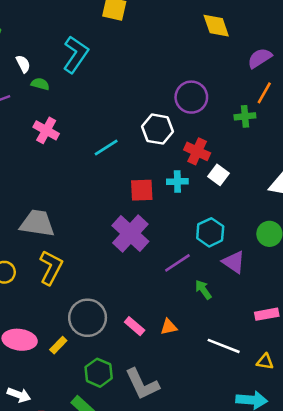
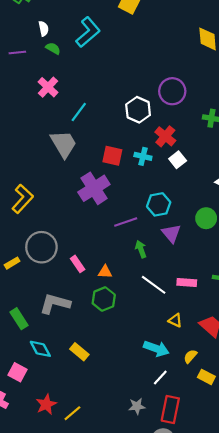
cyan line: (106, 148) -> (79, 112), moved, turned -36
gray trapezoid: (37, 223) -> (64, 144), moved, turned 36
white line: (224, 346) -> (154, 285), moved
green hexagon: (99, 373) -> (104, 299), moved
gray L-shape: (142, 384) -> (55, 304), moved, turned 116

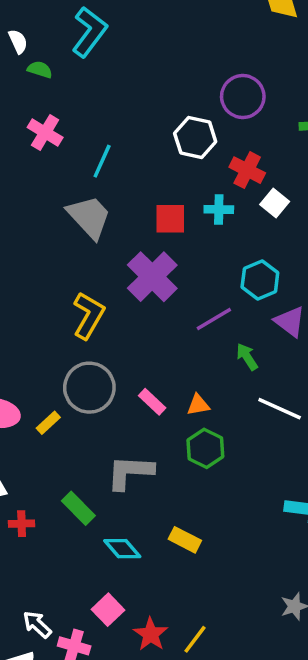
yellow L-shape: (23, 199) -> (89, 315), moved
pink square: (18, 372) -> (108, 610), moved, turned 30

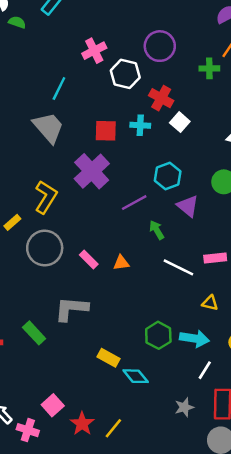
pink cross: (45, 132) -> (94, 51), moved, turned 30
yellow rectangle: (48, 423) -> (12, 222), moved
green hexagon: (205, 448) -> (158, 335), moved
cyan diamond: (122, 549) -> (136, 376), moved

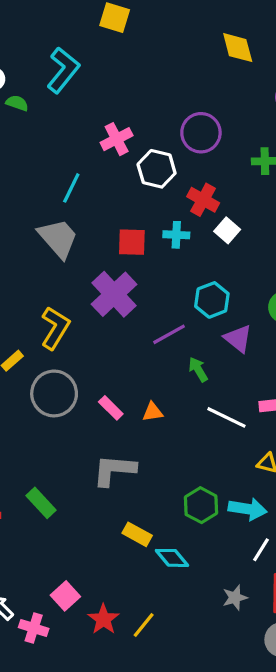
gray L-shape: (71, 309) -> (114, 470), moved

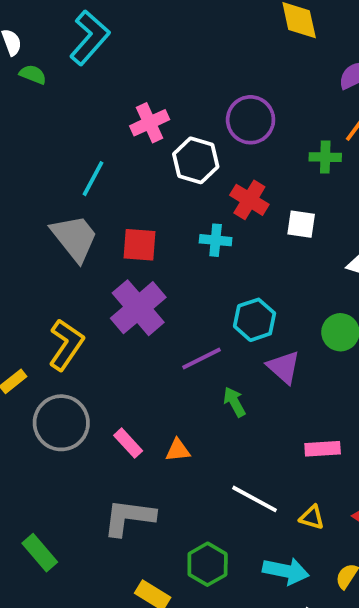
white square: (227, 230) -> (301, 224), moved, turned -35
red square: (132, 242) -> (139, 245), moved
white line: (226, 417) -> (254, 499), moved
green hexagon: (201, 505) -> (208, 564), moved

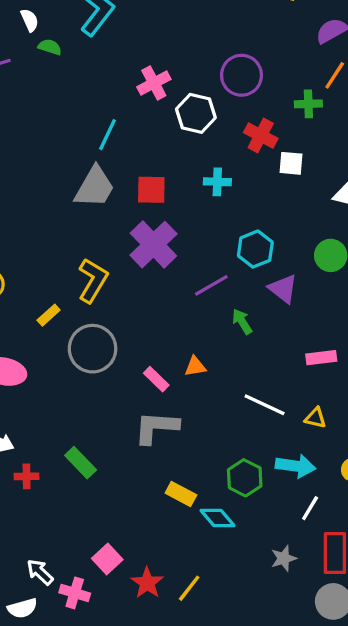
red cross: (249, 200) -> (261, 135), moved
gray trapezoid: (75, 238) -> (95, 187), turned 72
pink rectangle: (128, 443) -> (156, 379), moved
green hexagon: (208, 564) -> (245, 478), moved

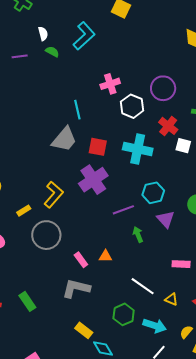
cyan line: (108, 135) -> (77, 110), turned -48
cyan cross: (217, 182) -> (138, 149), size x1.8
green hexagon: (245, 478) -> (124, 314), moved

